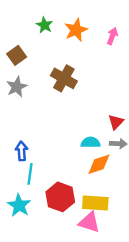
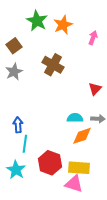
green star: (45, 25) -> (37, 21), size x1.5
pink arrow: (112, 36) -> (93, 38), moved
red triangle: (116, 122) -> (95, 89), moved

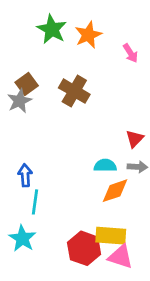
pink arrow: (93, 38) -> (130, 53), turned 128
brown square: (14, 46) -> (27, 84), moved
red triangle: (95, 89) -> (135, 139), moved
red hexagon: (50, 163) -> (84, 248), moved
pink triangle: (74, 184) -> (121, 257), moved

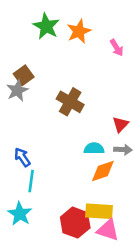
brown cross: (74, 91) -> (70, 102), moved
blue arrow: (25, 175) -> (22, 157), turned -30

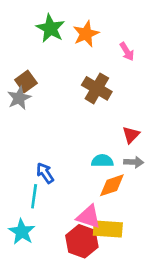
brown cross: (70, 102) -> (97, 88), moved
blue arrow: (22, 157) -> (45, 173), moved
pink triangle: (108, 230) -> (89, 217), moved

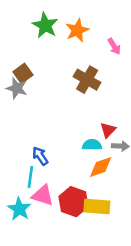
gray star: (19, 98) -> (17, 88), turned -30
red triangle: (131, 135) -> (108, 130), moved
pink triangle: (89, 217) -> (43, 195), moved
red hexagon: (82, 241) -> (73, 202), moved

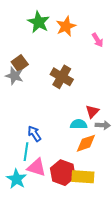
brown cross: (87, 80) -> (62, 77), moved

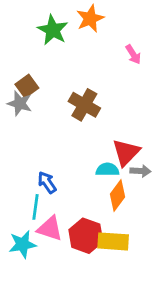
orange star: (66, 26) -> (90, 19), moved
red triangle: (92, 112) -> (126, 152), size x1.5
orange diamond: (86, 143) -> (117, 195), turned -35
cyan star: (17, 179) -> (23, 244), turned 30

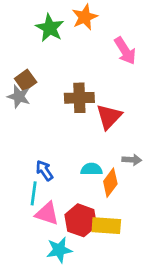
pink arrow: (133, 54) -> (125, 51), size x1.5
brown cross: (84, 105) -> (79, 98), turned -32
red triangle: (126, 152) -> (109, 117), moved
cyan semicircle: (107, 170) -> (91, 169), moved
cyan star: (23, 244) -> (59, 250), moved

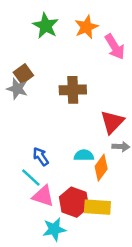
orange star: (85, 17) -> (86, 27), moved
red triangle: (109, 117) -> (112, 122), moved
cyan line: (34, 193) -> (31, 177), turned -55

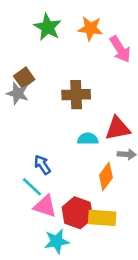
orange star: (86, 27) -> (90, 28), turned 30
red triangle: (112, 122) -> (118, 128), turned 35
cyan semicircle: (84, 155) -> (88, 139), moved

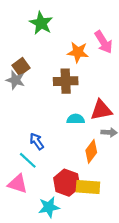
orange star: (90, 28) -> (78, 52), moved
pink triangle: (45, 206) -> (18, 184), moved

